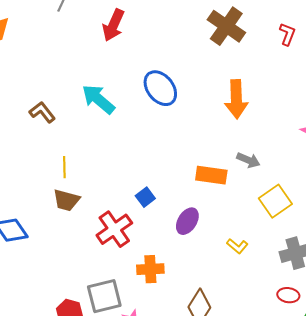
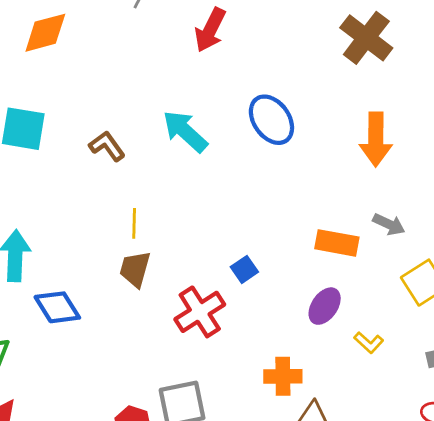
brown trapezoid: (66, 200) -> (135, 269), turned 88
purple ellipse: (187, 221) -> (325, 306), moved
orange cross: (150, 269) -> (283, 376), moved

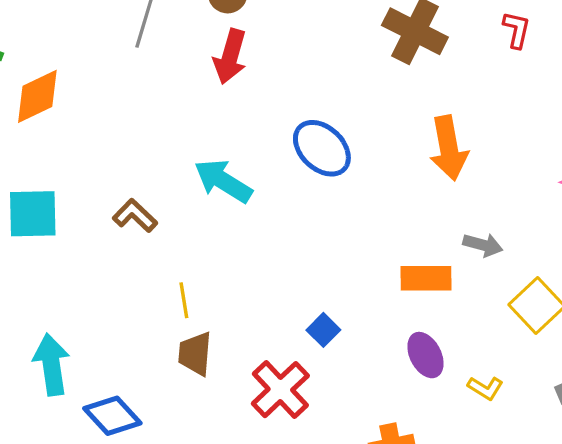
purple ellipse: (325, 306) -> (425, 355), turned -51

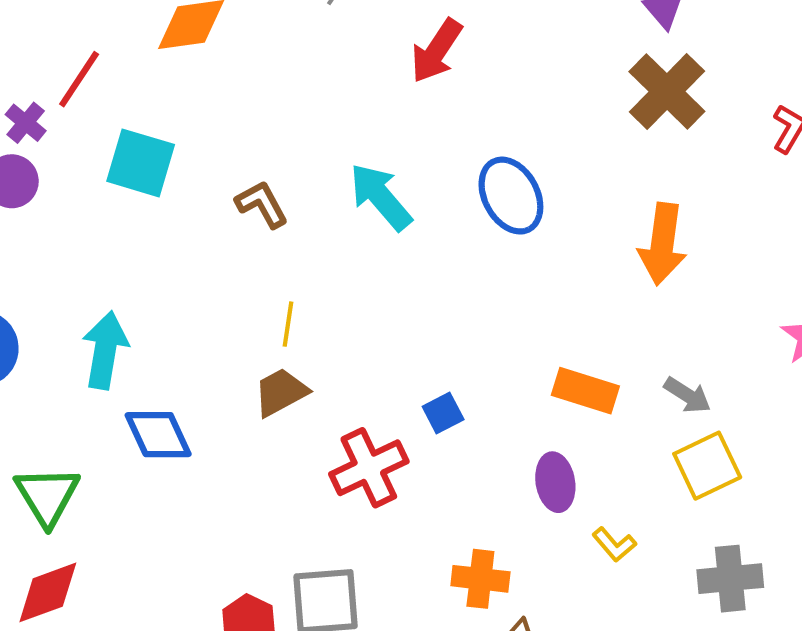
gray arrow: (483, 245) -> (687, 395), moved
brown trapezoid: (195, 354) -> (281, 392), turned 39

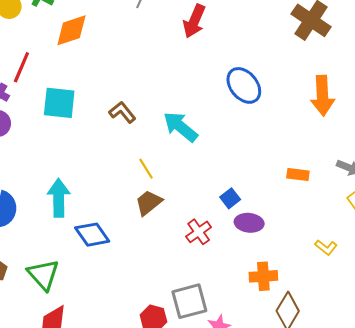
cyan arrow: (381, 197) -> (180, 127), moved
yellow line: (288, 324) -> (146, 169), turned -30
orange rectangle: (585, 391) -> (298, 174), size x0.7
red cross: (369, 468) -> (199, 232), size x0.7
purple ellipse: (555, 482) -> (249, 223), moved, turned -64

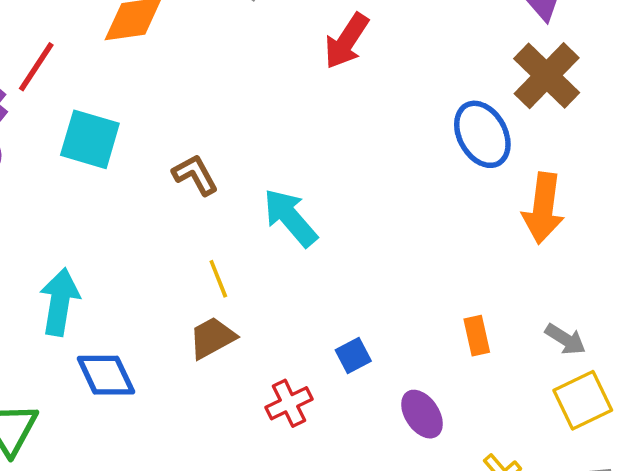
blue ellipse: (244, 85) -> (482, 134), moved
orange rectangle: (298, 174) -> (477, 336), turned 60
purple ellipse: (249, 223) -> (422, 414), moved, turned 40

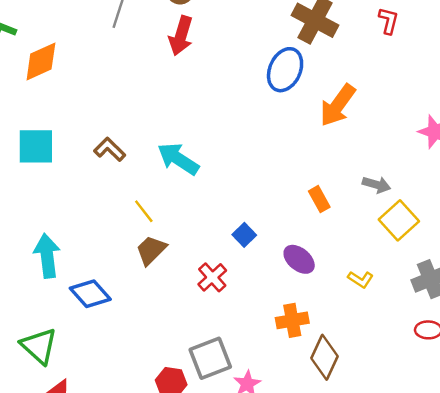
blue ellipse: (482, 134) -> (285, 70), turned 69
orange arrow: (543, 208) -> (338, 105), turned 45

